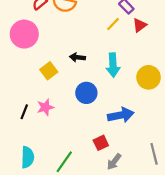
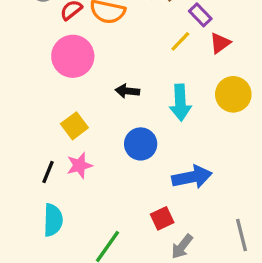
pink circle: (24, 34) -> (73, 56), moved
yellow square: (49, 71) -> (74, 126), moved
yellow circle: (149, 77) -> (233, 94), moved
cyan semicircle: (28, 157) -> (53, 220), moved

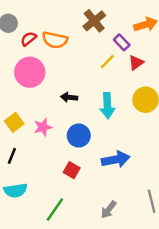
yellow square: (74, 126) -> (14, 122), moved
pink star: (79, 165) -> (43, 127), moved
red square: (162, 218) -> (72, 170), moved, turned -35
cyan semicircle: (53, 220) -> (15, 190), turned 80

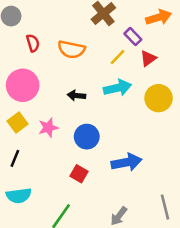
red semicircle: (29, 39) -> (33, 43), moved, turned 112
orange semicircle: (55, 40) -> (71, 49), moved
pink circle: (30, 72) -> (23, 85), moved
cyan arrow: (107, 106) -> (117, 88), moved, turned -100

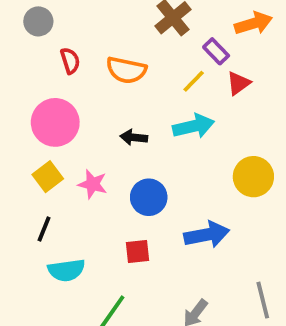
yellow circle: (159, 98) -> (253, 177), moved
pink star: (48, 128) -> (93, 184), turned 30
red square: (79, 174) -> (137, 251), turned -36
cyan semicircle: (19, 196) -> (66, 270), moved

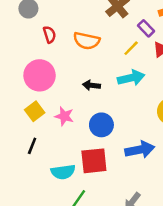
red square: (137, 251) -> (94, 161), size x1.6
cyan semicircle: (66, 270) -> (63, 172), moved

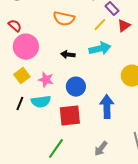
red semicircle: (49, 35) -> (15, 26), moved, turned -32
blue arrow: (140, 150) -> (107, 107), turned -80
cyan semicircle: (63, 172) -> (41, 102), moved

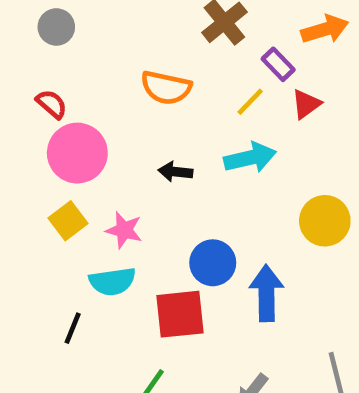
blue circle: (76, 87) -> (213, 263), moved
black line: (20, 104) -> (73, 328), moved

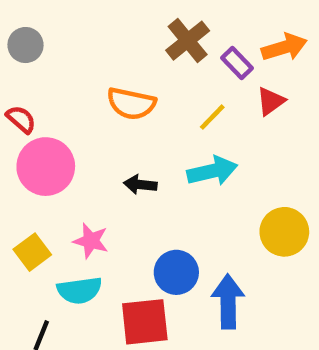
purple rectangle: (278, 64) -> (237, 63), moved
red triangle: (306, 104) -> (271, 101), moved
yellow square: (68, 221) -> (32, 252), moved

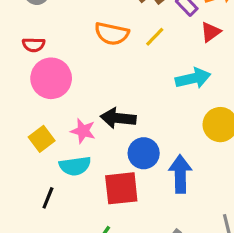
yellow line: (212, 117) -> (155, 37), moved
red semicircle: (21, 119) -> (34, 45), turned 140
cyan arrow: (212, 171) -> (193, 78), moved
black arrow: (140, 185) -> (118, 118), moved, size x1.5

